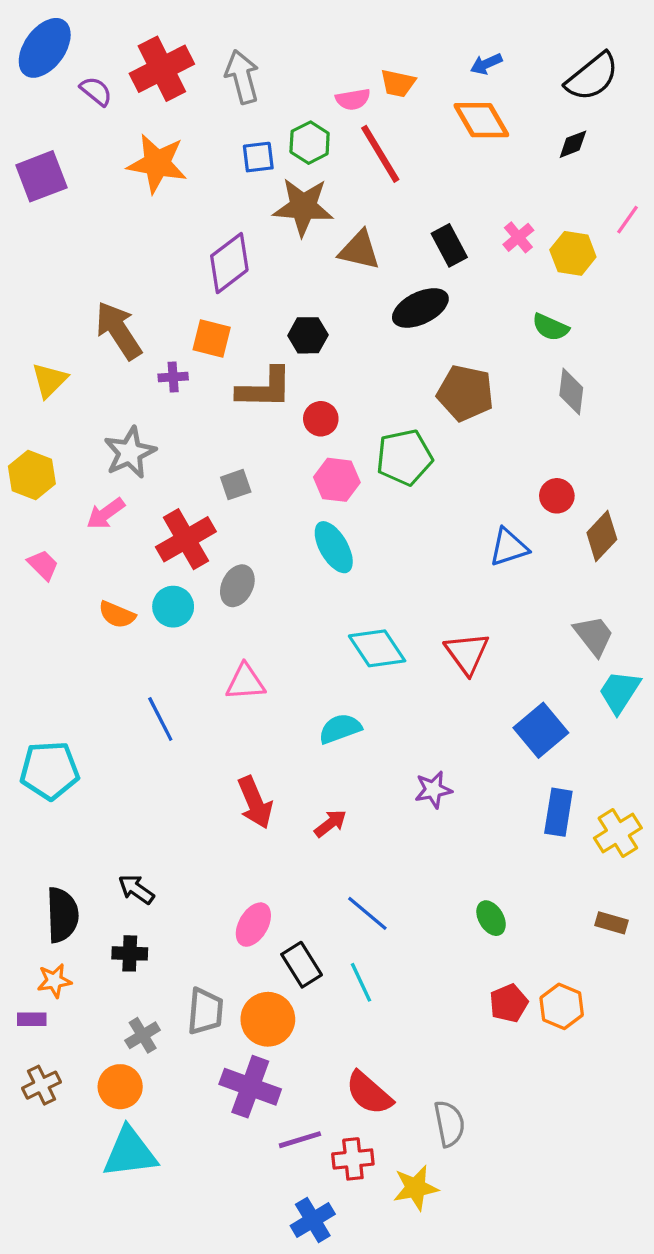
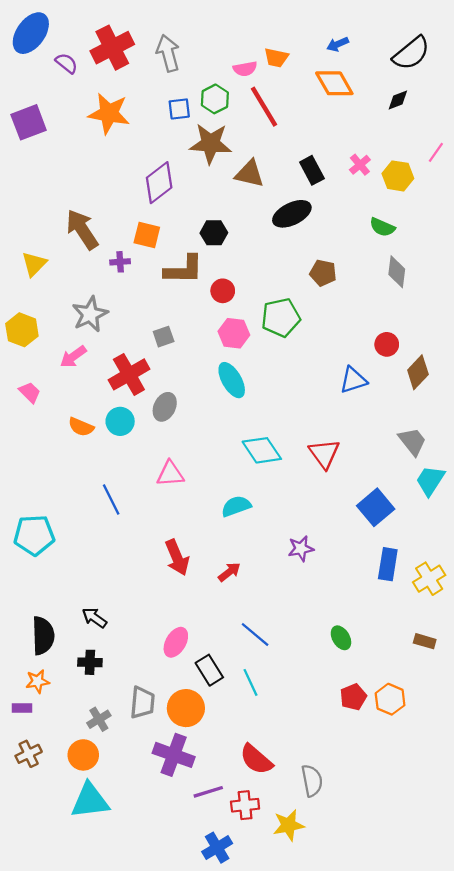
brown pentagon: (465, 393) -> (323, 273), size x0.7

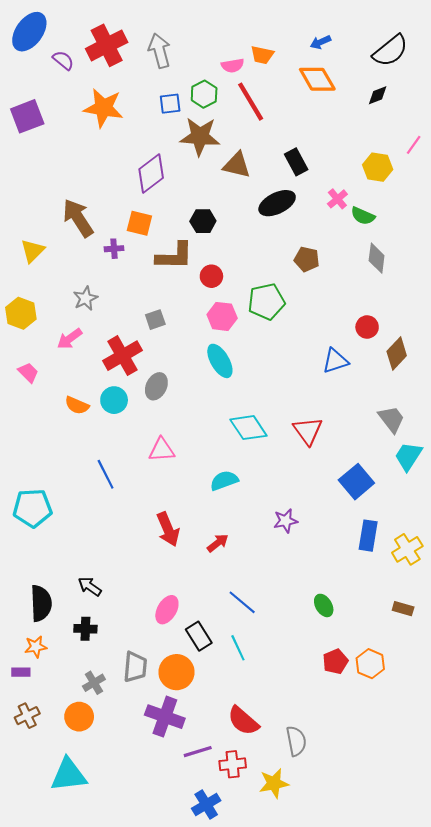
pink cross: (360, 165) -> (337, 199), moved
gray star: (90, 314) -> (85, 298), size x0.7
cyan triangle: (90, 801) -> (69, 775), moved

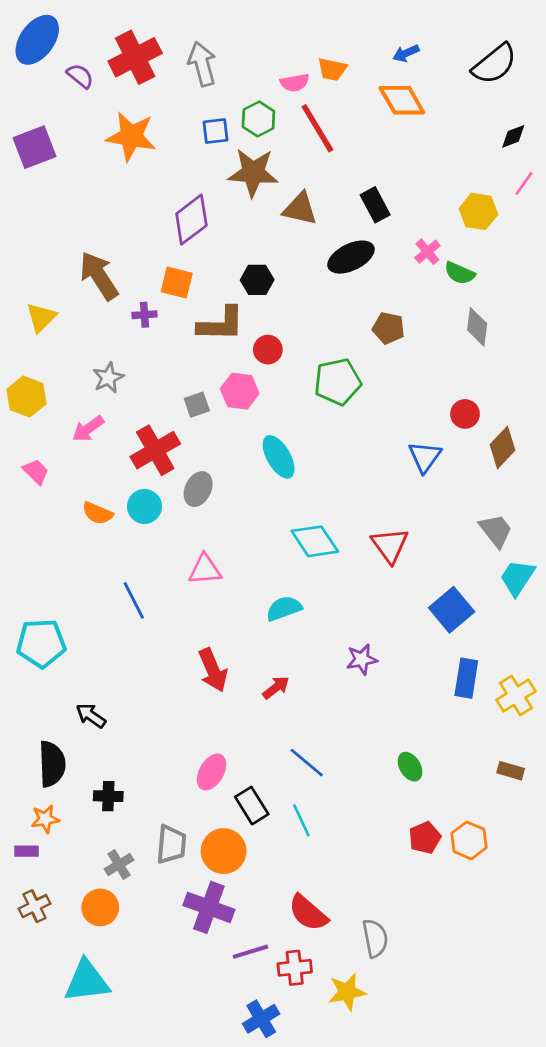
black diamond: (378, 95) -> (513, 136), moved
pink hexagon: (222, 316) -> (240, 391), moved
blue triangle: (335, 361) -> (425, 457), turned -36
black arrow: (90, 586) -> (91, 716), moved

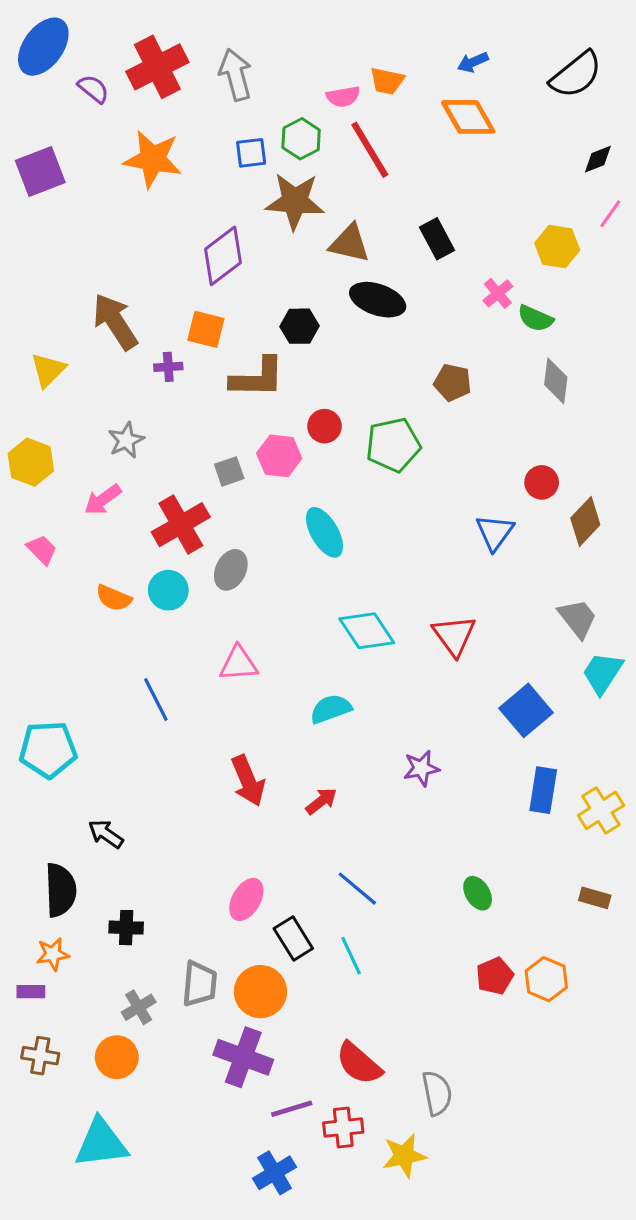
black ellipse: (351, 257) -> (378, 300), moved, turned 45
red circle: (268, 350) -> (324, 426), moved
brown cross: (35, 906) -> (40, 1056), turned 36
blue cross: (261, 1019) -> (275, 1173), moved

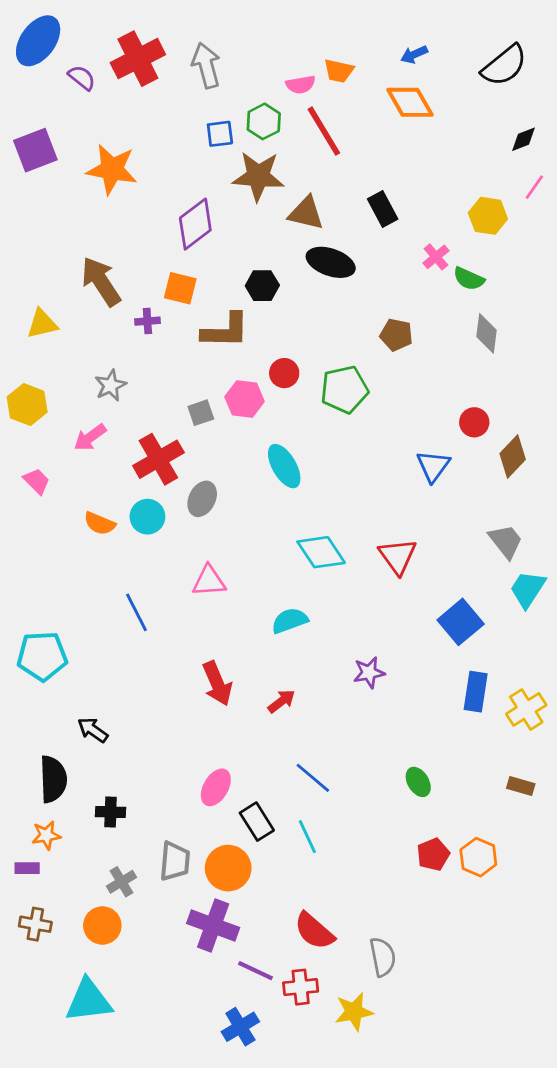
orange star: (153, 159) -> (112, 169), moved
yellow triangle: (48, 370) -> (42, 324), turned 32
purple line: (292, 1109) -> (255, 971), turned 42

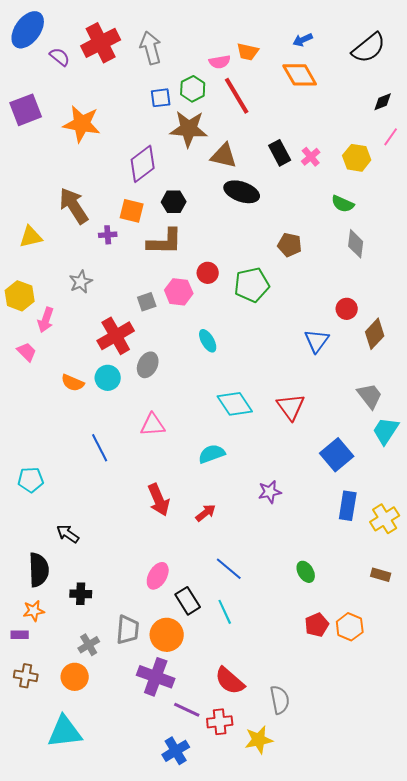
pink cross: (436, 257) -> (311, 157), moved
black hexagon: (262, 286) -> (174, 202), moved
pink arrow: (90, 437) -> (46, 320), moved, turned -35
cyan ellipse: (284, 466) -> (208, 341), size x0.7
cyan pentagon: (42, 656) -> (31, 480), size x0.7

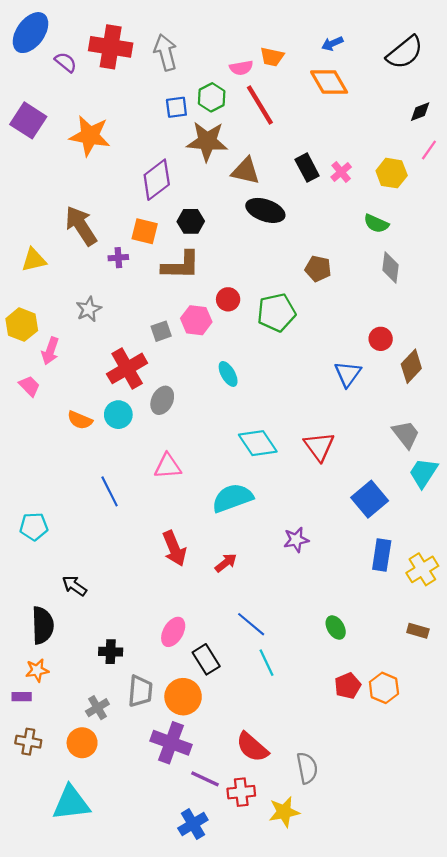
red cross: (101, 43) -> (111, 47), turned 36
purple square: (26, 110) -> (28, 120), turned -36
cyan semicircle: (212, 454) -> (232, 498), size x1.4
black cross: (81, 594) -> (111, 652), moved
cyan line: (225, 612) -> (266, 663), moved

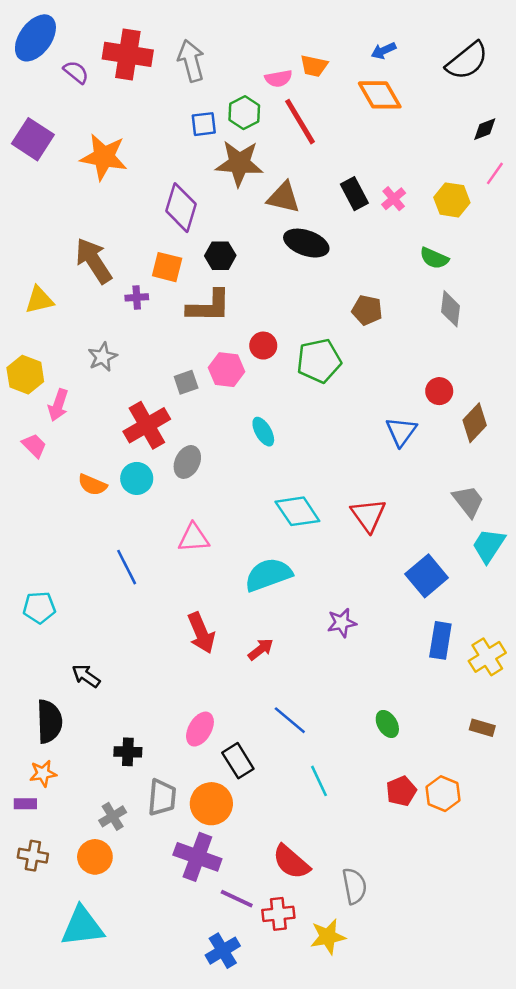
purple diamond: (157, 180) -> (181, 208), turned -36
cyan line: (266, 663) -> (319, 781), moved

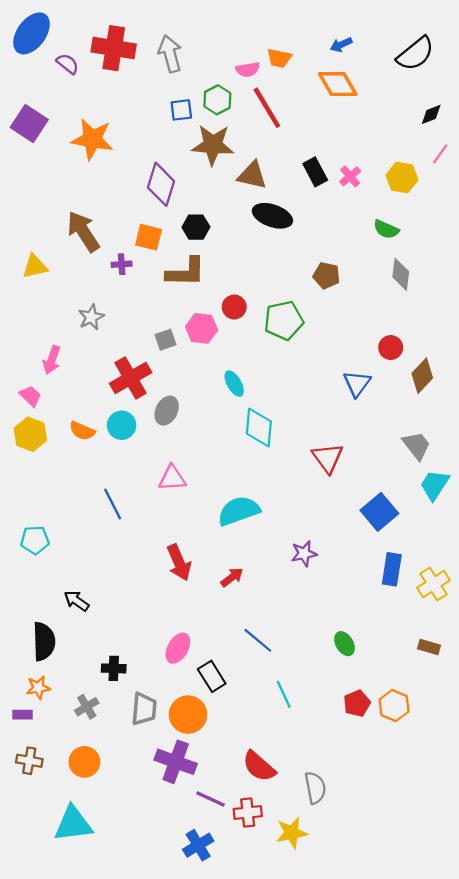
yellow hexagon: (25, 375) -> (30, 434), moved
cyan diamond: (297, 511) -> (259, 427), moved, turned 39
gray cross: (113, 816) -> (87, 707), moved

